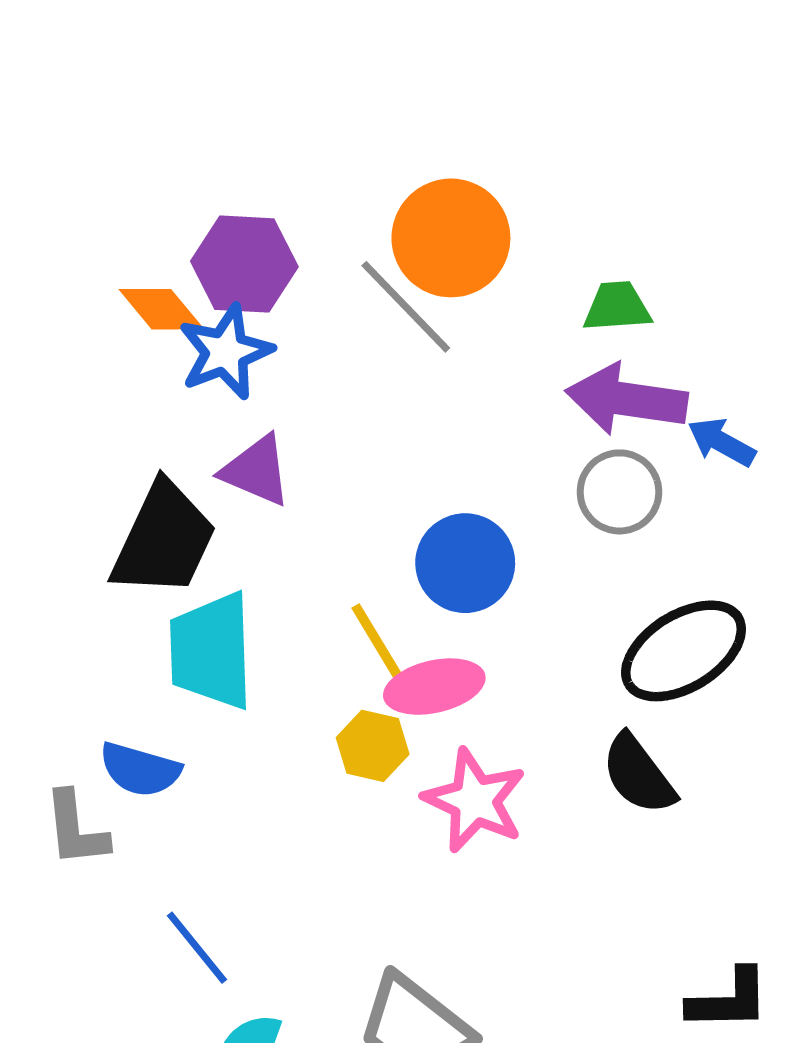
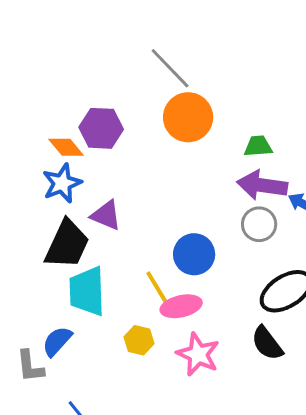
gray line: (406, 307) -> (170, 68), moved
blue star: (225, 352) -> (62, 183), moved
yellow hexagon: (373, 746) -> (139, 340), moved
blue semicircle: (140, 770) -> (57, 341), turned 116

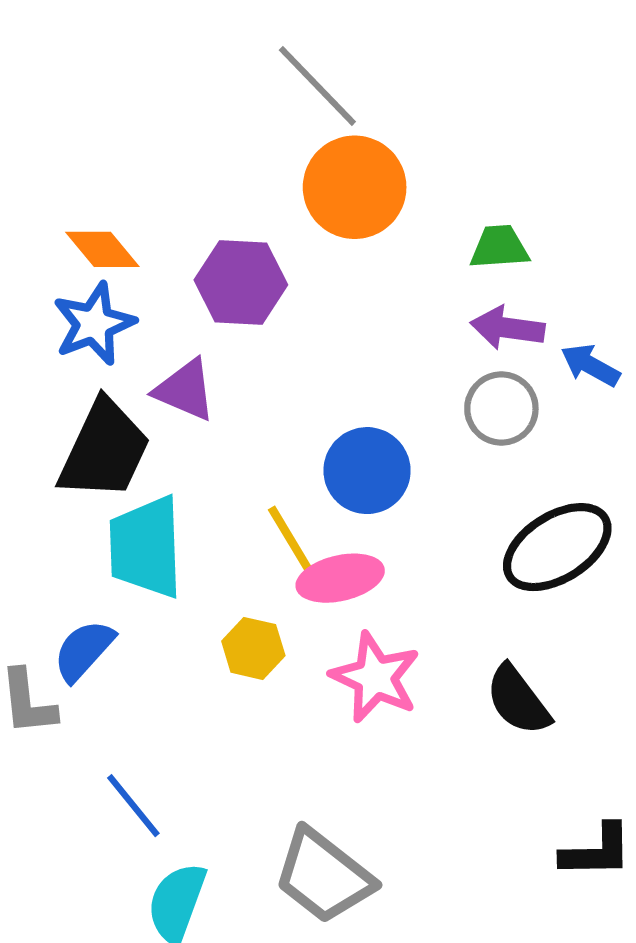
purple hexagon: (101, 128) -> (241, 282), moved
purple arrow: (262, 185) -> (508, 328), size x0.7
black semicircle: (267, 343) -> (518, 700), moved

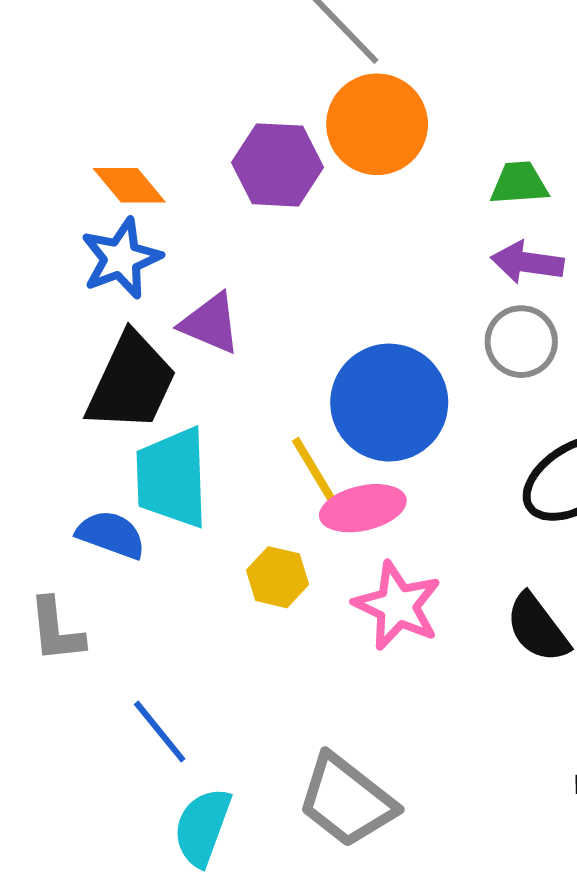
purple hexagon: (241, 282) -> (278, 165), moved
blue circle: (367, 471) -> (389, 403), size x1.4
blue semicircle: (84, 650) -> (111, 535), moved, turned 68

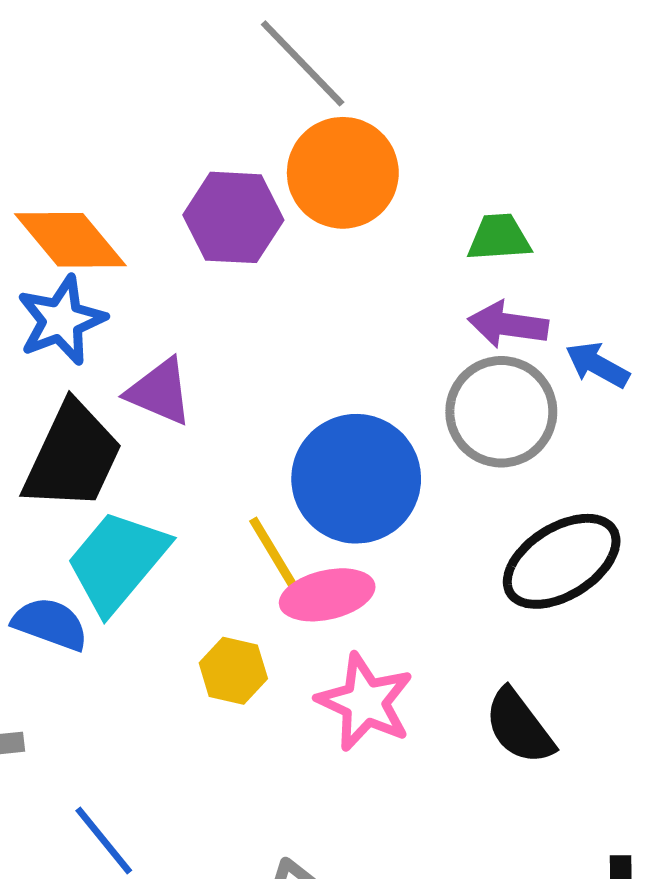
orange diamond: (129, 185) -> (70, 240), size x1.4
gray circle: (521, 342) -> (501, 412), size x1.4
cyan trapezoid: (172, 478) -> (117, 561), turned 42

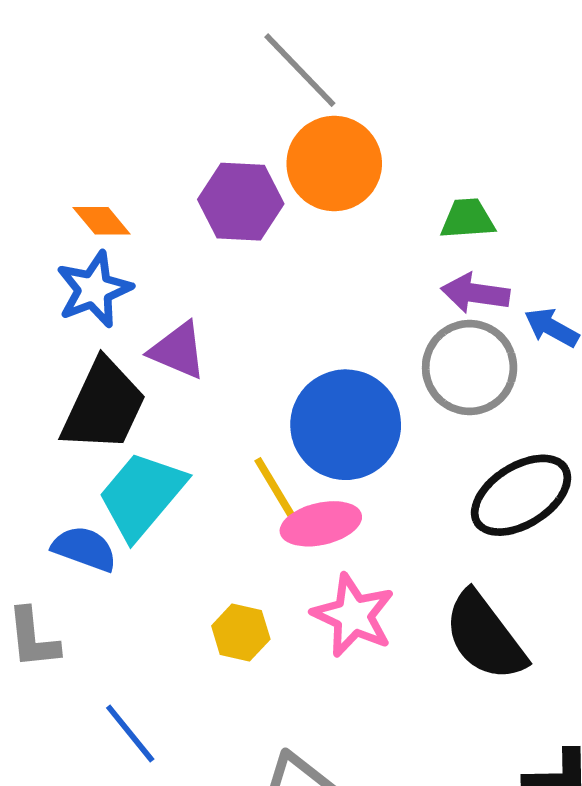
orange diamond: (70, 240) -> (102, 221), size x0.6
yellow hexagon: (233, 671) -> (241, 633), moved
black semicircle: (519, 727) -> (485, 636), size x1.4

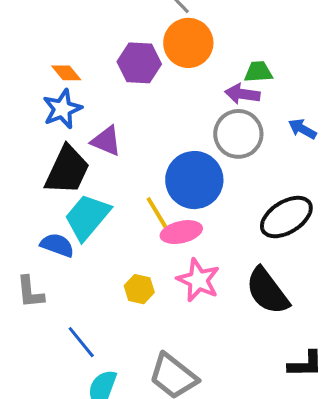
purple arrow: (475, 293) -> (242, 94), moved
gray circle: (470, 368) -> (238, 134), moved

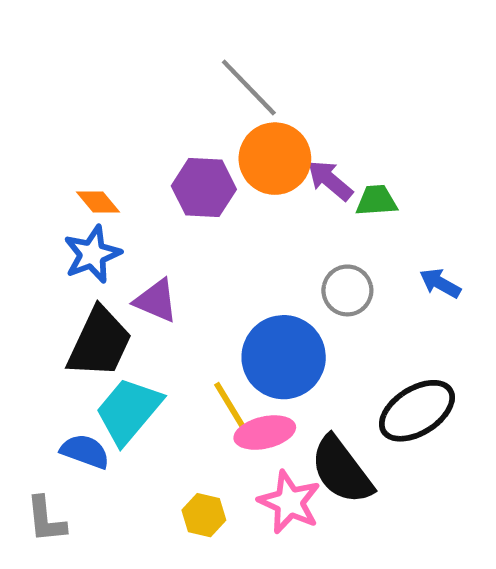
purple arrow: (242, 94) -> (330, 180), moved, turned 32
gray circle: (238, 134) -> (347, 290), size x0.7
black semicircle: (267, 291) -> (342, 470), moved

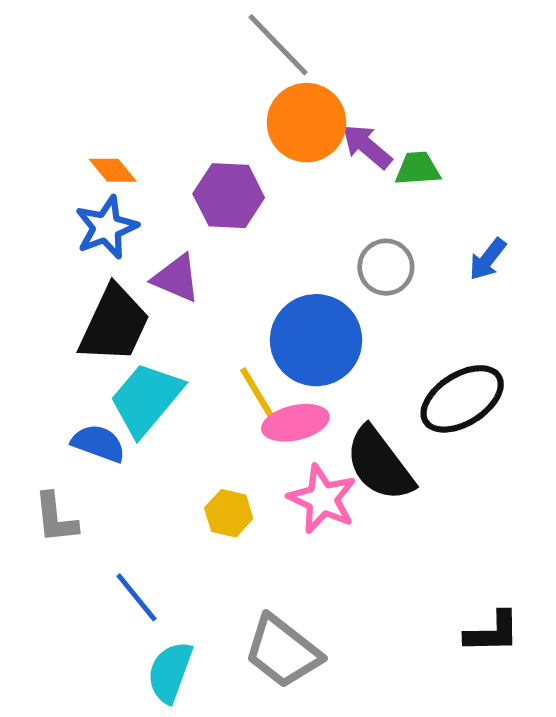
purple hexagon: (204, 188) -> (229, 196), moved
blue arrow: (440, 283) -> (488, 259), turned -81

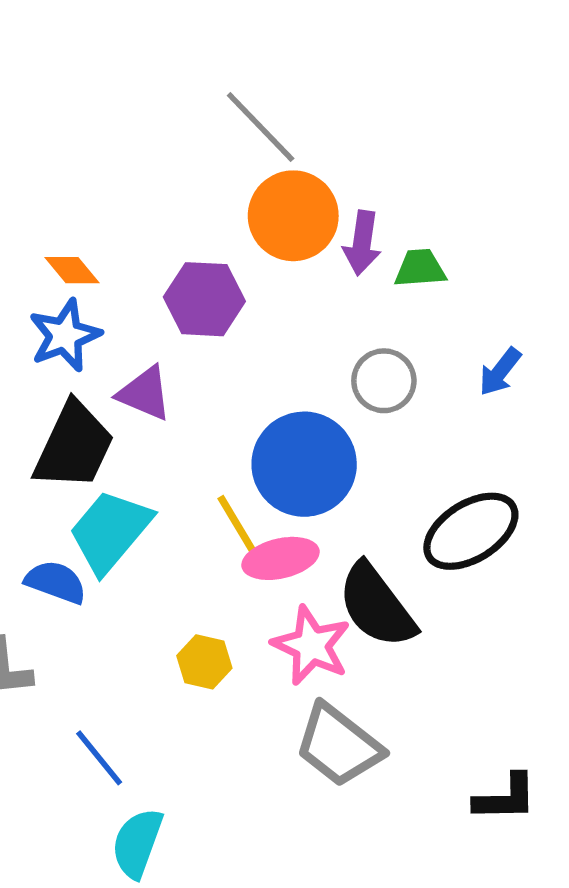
purple arrow: (367, 146) -> (362, 243), turned -122
gray trapezoid: (283, 651) -> (339, 745), moved

